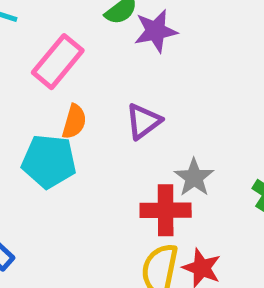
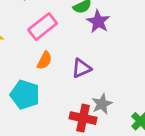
purple star: (156, 31) -> (98, 22), turned 30
cyan pentagon: (49, 161) -> (25, 95), moved

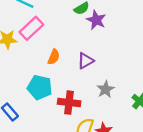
pink rectangle: (43, 27) -> (31, 28), moved
red cross: (83, 118) -> (69, 103), moved

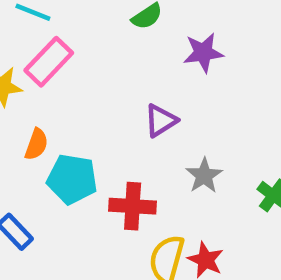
purple star: (96, 20) -> (203, 53), moved, turned -30
orange semicircle: (54, 57) -> (36, 144), moved

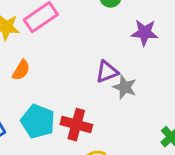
gray star: (204, 176) -> (125, 87), moved, turned -30
cyan pentagon: (72, 179) -> (38, 121), moved

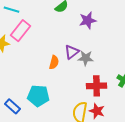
orange semicircle: (21, 70) -> (54, 62), moved
red cross: (76, 125) -> (97, 86), moved

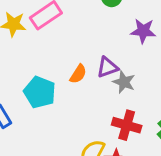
cyan pentagon: (38, 96) -> (40, 92), moved

